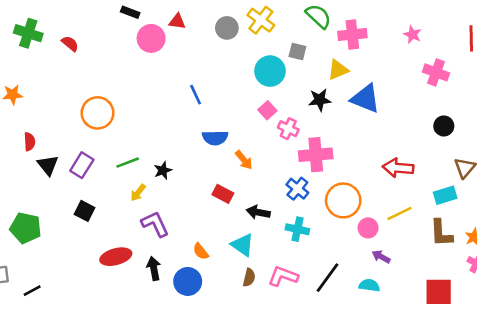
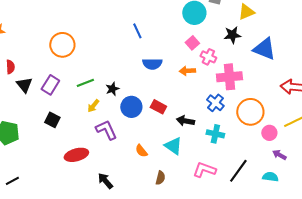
blue triangle: (365, 99) -> (264, 49), moved
orange arrow: (244, 160) -> (187, 71), moved, turned 126
black arrow: (154, 268) -> (105, 181), moved, turned -30
brown semicircle: (249, 278) -> (160, 178), moved
blue circle: (188, 281) -> (131, 107), moved

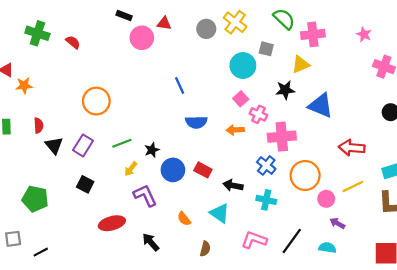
black arrow: (105, 181) -> (151, 242), moved

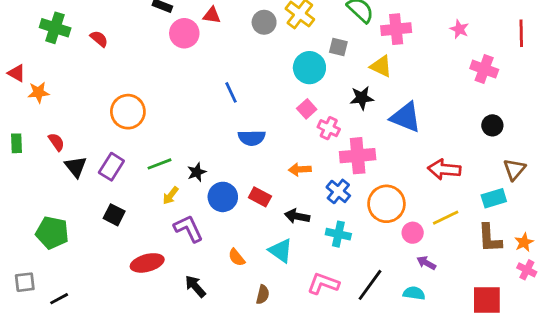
yellow triangle: (301, 64) -> (381, 66), turned 48
red semicircle: (39, 125) -> (56, 142), turned -32
orange arrow: (235, 130) -> (300, 169), moved

